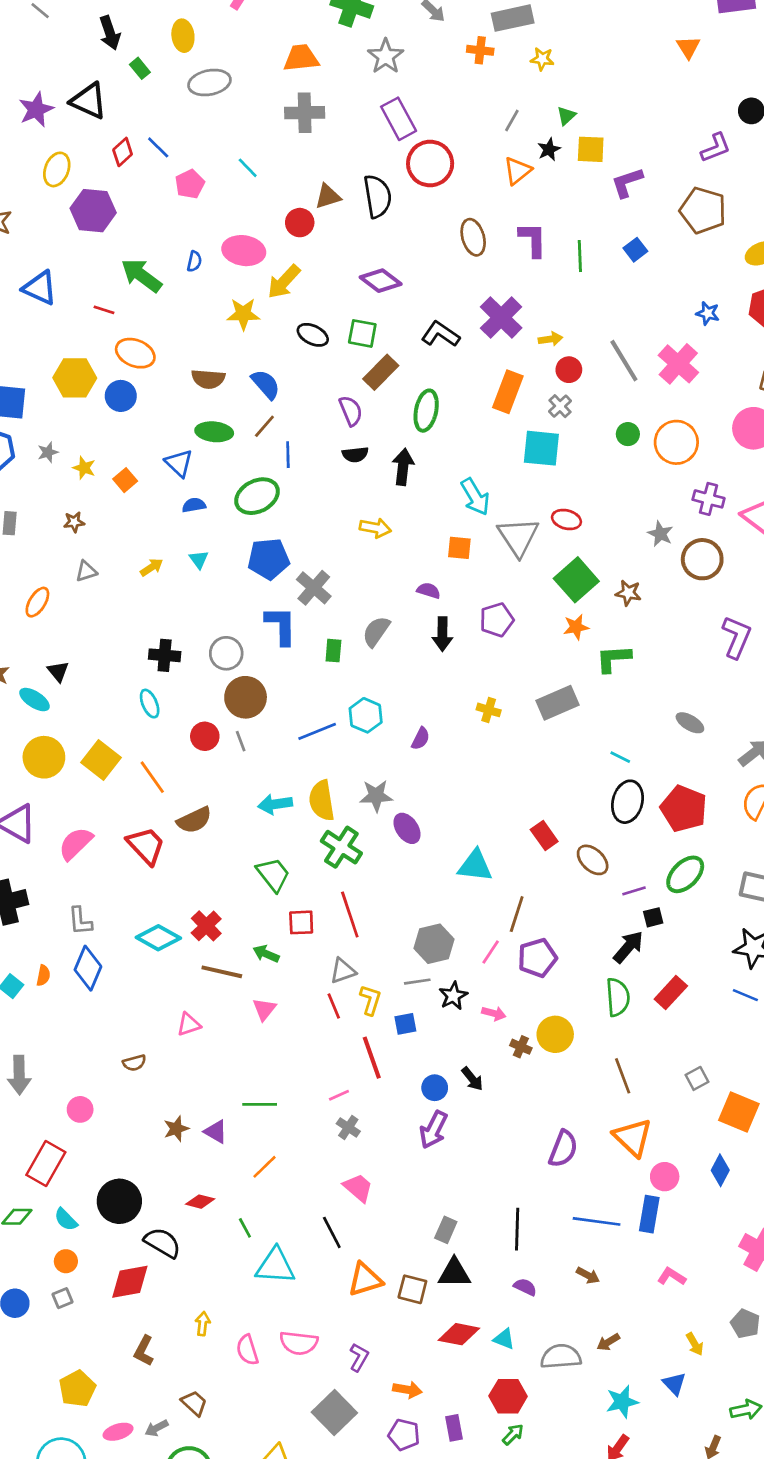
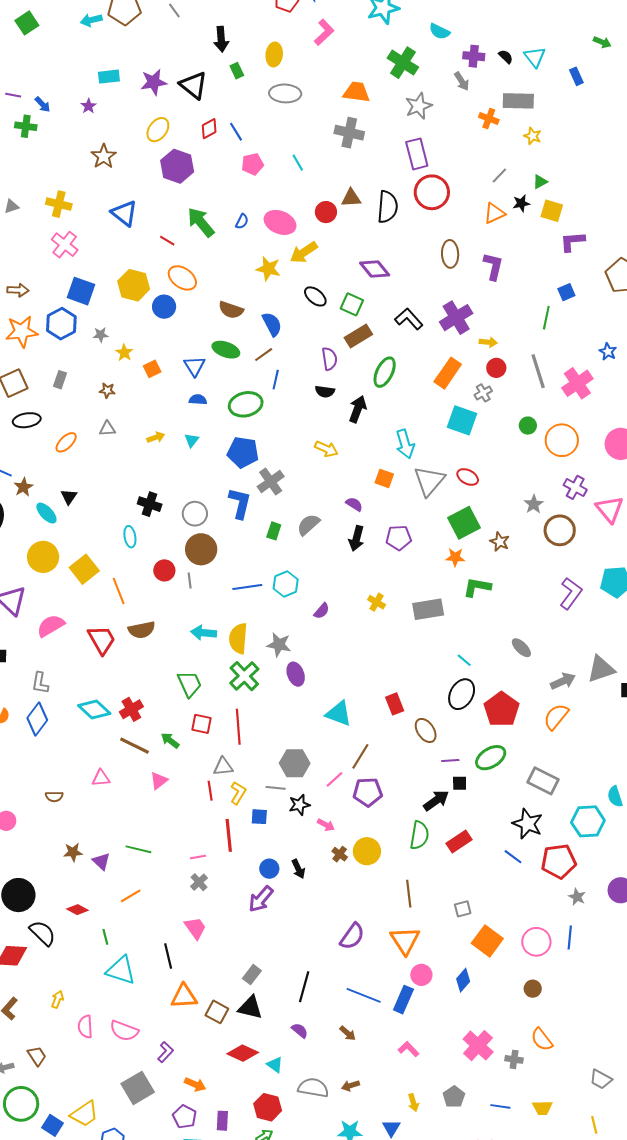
green line: (580, 256) -> (546, 318), moved

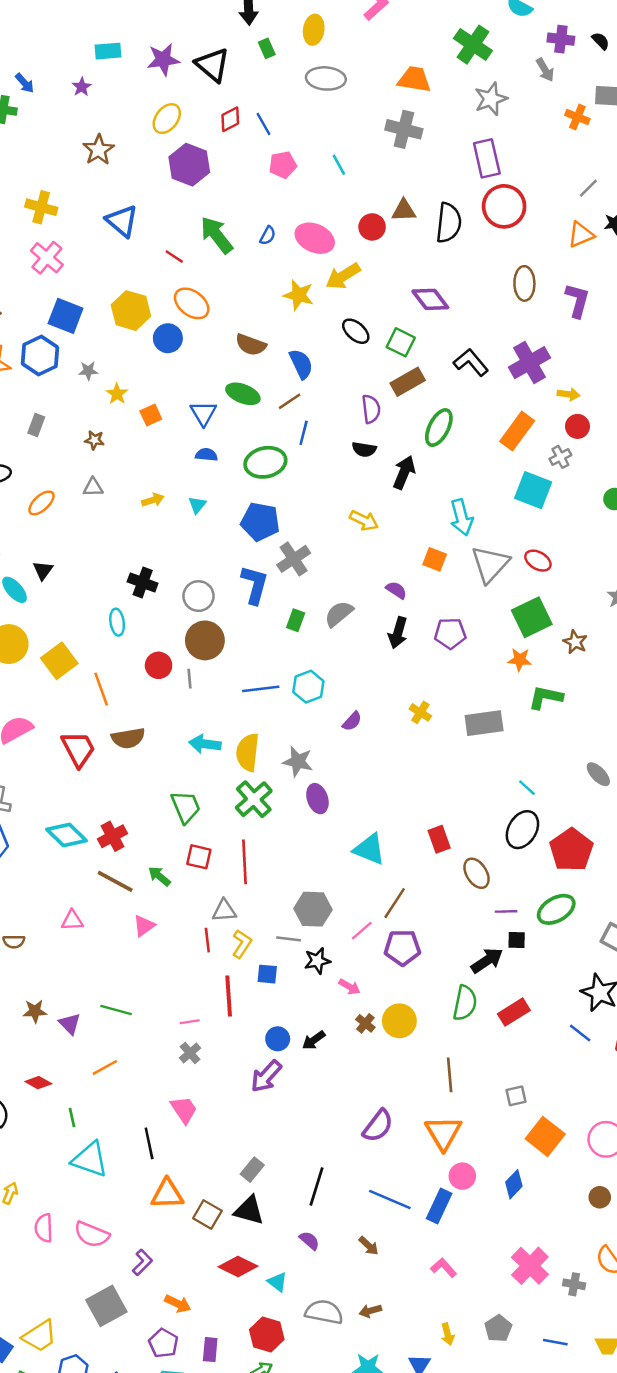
black arrow: (298, 869) -> (314, 1040), turned 78

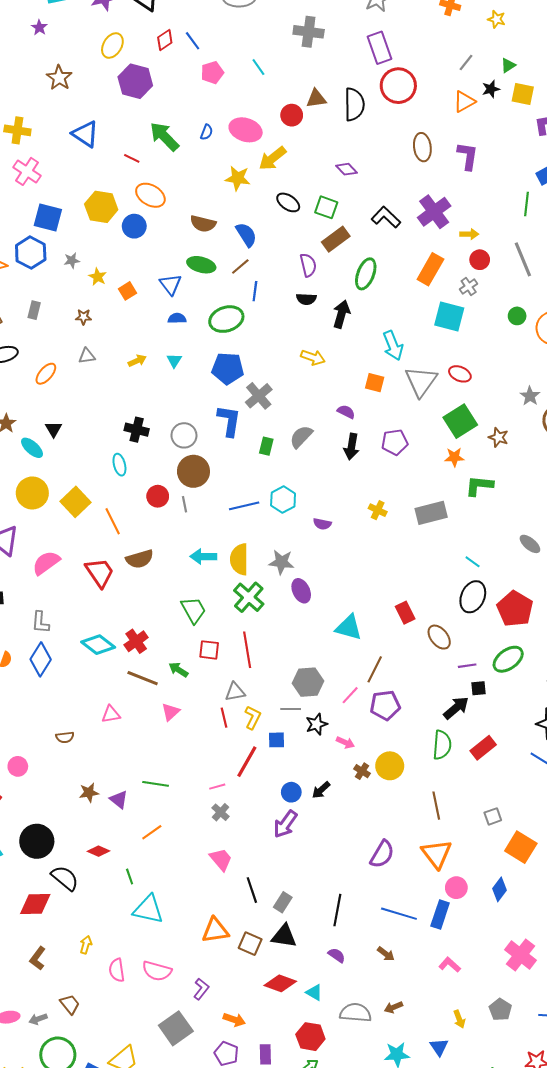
purple diamond: (430, 299) -> (347, 169), size x0.7
purple semicircle: (352, 721) -> (322, 524), turned 66
red line: (229, 996) -> (247, 762), turned 40
black line: (149, 1143) -> (252, 890), moved

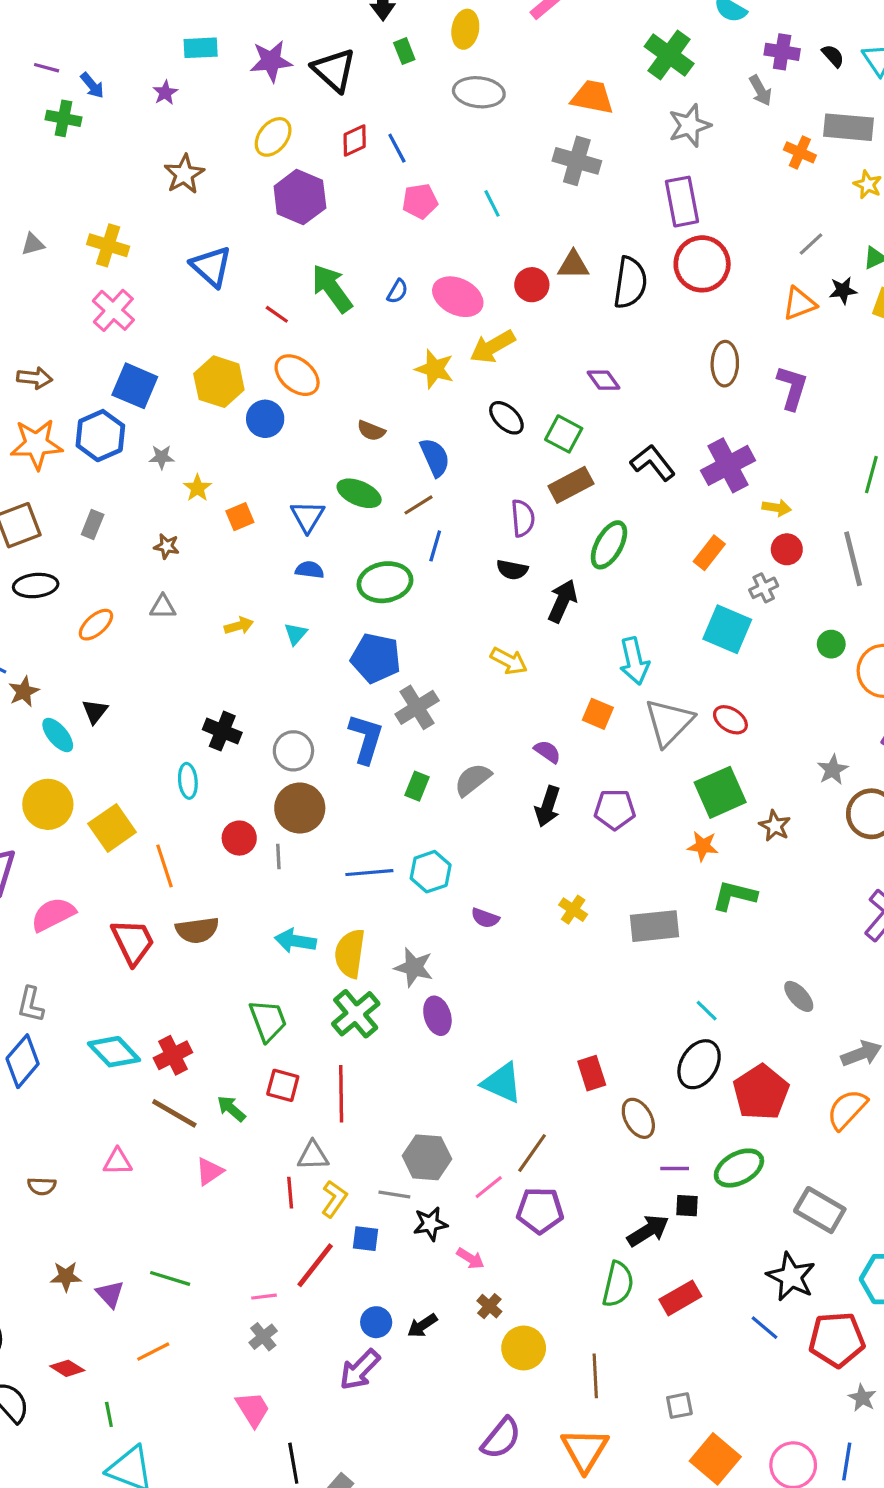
brown semicircle: (203, 224) -> (371, 431), size x0.7
orange rectangle: (430, 269) -> (709, 553), size x0.7
yellow circle: (390, 766) -> (524, 1348), moved

